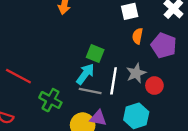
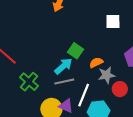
orange semicircle: (138, 36) -> (96, 63), moved, turned 40
white line: (114, 81) -> (84, 95), moved
gray line: (90, 91) -> (64, 81), turned -36

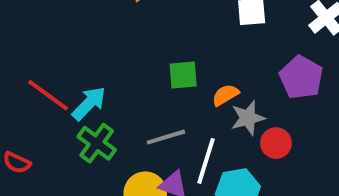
green square: (76, 51) -> (183, 75), turned -35
cyan arrow: (63, 66) -> (89, 103), moved

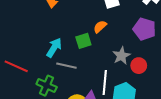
orange semicircle: (225, 95) -> (100, 27), moved
cyan arrow: (89, 103) -> (54, 48), moved
gray line: (166, 137) -> (66, 66), moved, turned 42

